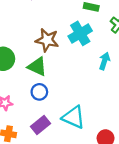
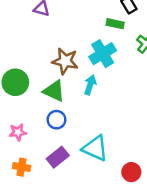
cyan arrow: (104, 61) -> (90, 85), moved

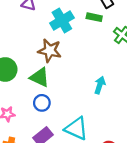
cyan cross: (103, 54) -> (62, 21), moved
cyan arrow: (90, 85) -> (100, 85), moved

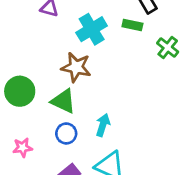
cyan arrow: (100, 85) -> (103, 125), moved

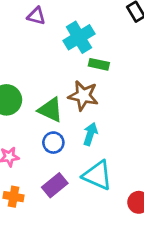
green rectangle: (132, 25) -> (99, 64), moved
brown star: (76, 67) -> (83, 96), moved

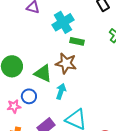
cyan arrow: (90, 134) -> (61, 91), moved
blue circle: (53, 143) -> (29, 96), moved

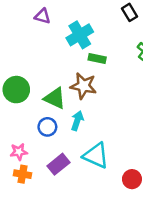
blue circle: (29, 96) -> (47, 127), moved
pink star: (14, 106) -> (19, 152), moved

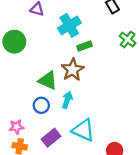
green rectangle: (97, 58) -> (84, 46), turned -32
brown star: (83, 86) -> (73, 70), turned 30
green circle: (16, 90) -> (14, 42), moved

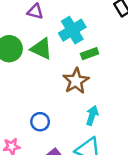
green triangle: (48, 80) -> (41, 49), moved
cyan arrow: (67, 100) -> (92, 116), moved

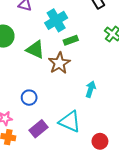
green triangle: (41, 49) -> (35, 50), moved
cyan arrow: (92, 116) -> (91, 89), moved

